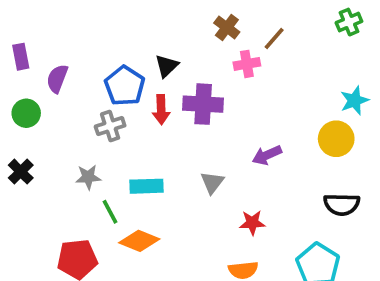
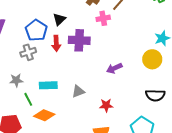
gray triangle: (212, 183) -> (78, 91), moved, turned 32

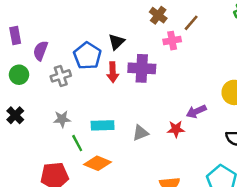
gray cross: (28, 52) -> (61, 76), moved
purple arrow: (114, 68) -> (196, 111), moved
red star: (106, 105) -> (176, 129), moved

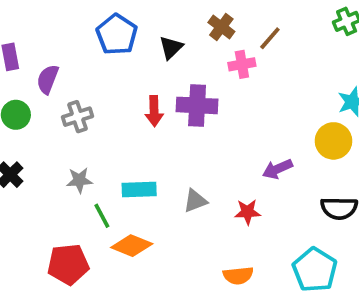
black triangle: (116, 42) -> (171, 48), moved
blue pentagon: (87, 56) -> (117, 34), moved
red star: (176, 129) -> (248, 212), moved

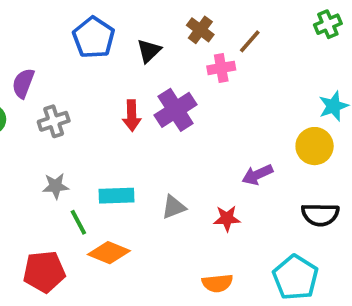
purple cross: (197, 105) -> (176, 110), turned -36

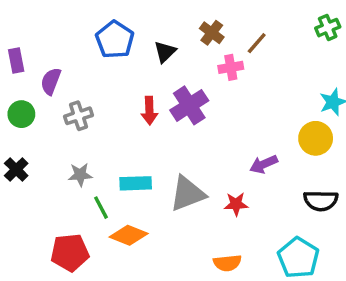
gray triangle: (174, 207) -> (188, 194), size x1.6

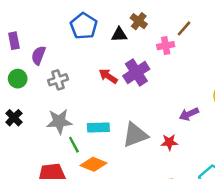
brown cross: (212, 33) -> (139, 21), moved
black triangle: (165, 52) -> (119, 35), turned 42
red arrow: (149, 111) -> (108, 76), turned 126
gray star: (80, 175) -> (59, 121), size x1.5

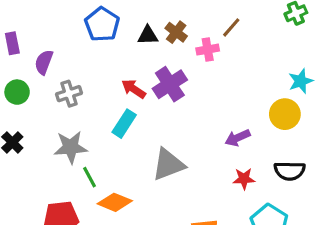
brown cross: (139, 21) -> (176, 32), moved
cyan rectangle: (98, 128) -> (124, 124), moved, turned -55
red star: (169, 142) -> (244, 179), moved

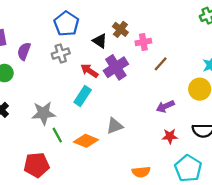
brown line: (231, 27) -> (161, 64), moved
black triangle: (148, 35) -> (100, 41), moved, turned 35
gray cross: (69, 94) -> (61, 54), moved
gray triangle: (168, 165) -> (115, 126), size x0.7
orange diamond: (115, 202) -> (86, 141), moved

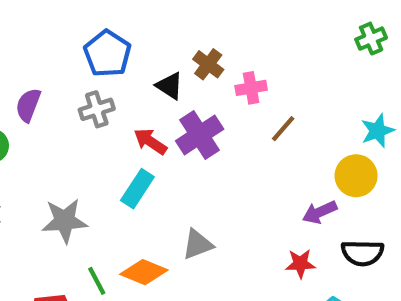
purple arrow: (165, 106) -> (320, 212), moved
green line: (57, 135) -> (97, 281), moved

